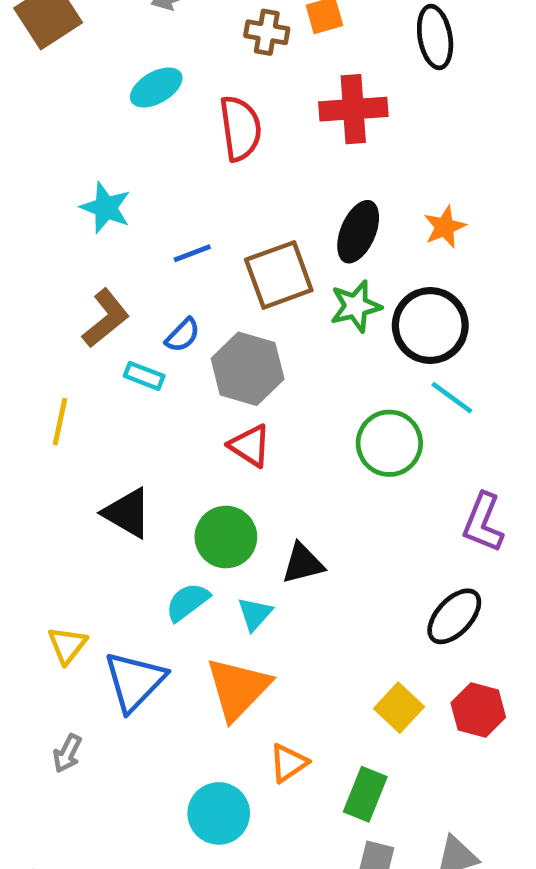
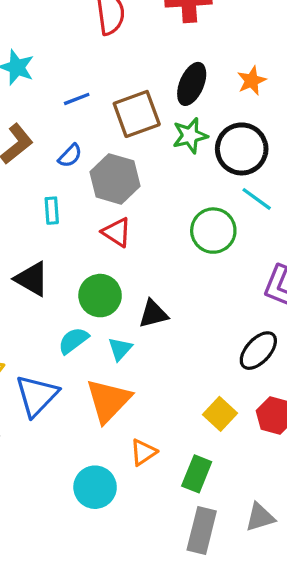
cyan rectangle: (144, 376) -> (52, 211), moved, turned 65

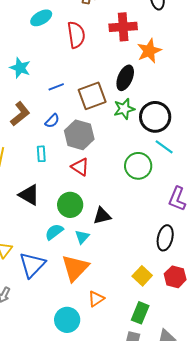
orange star: (252, 81) -> (149, 51), moved, size x1.4
black ellipse: (258, 351) -> (165, 238), turned -30
green rectangle: (197, 474) -> (140, 313), moved

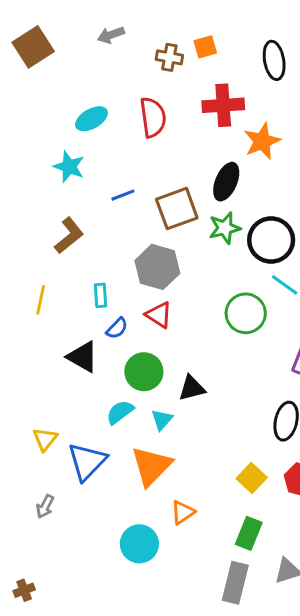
cyan ellipse: (41, 18) -> (92, 119), moved
blue semicircle: (52, 121) -> (117, 328), moved

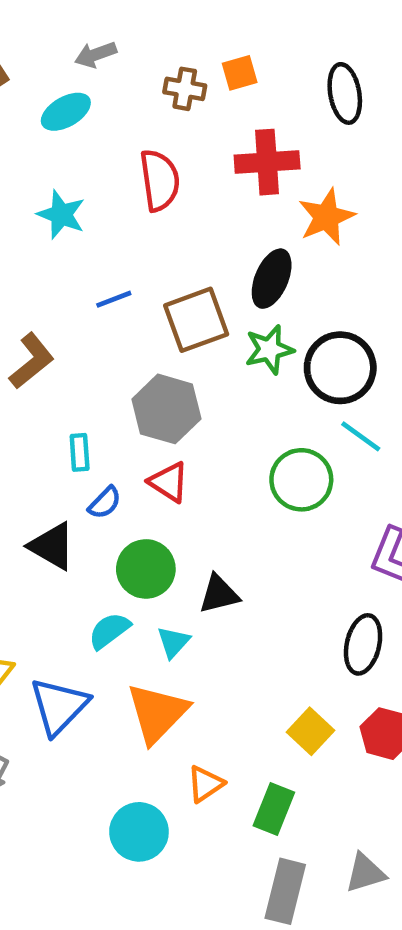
cyan ellipse: (92, 119) -> (66, 112), moved
cyan star: (69, 167) -> (61, 215), moved
green rectangle: (249, 533) -> (274, 809), moved

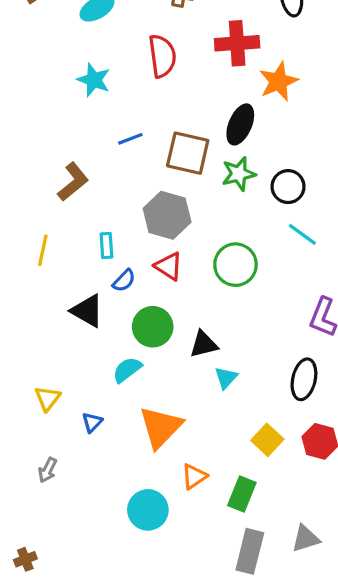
brown square: (196, 320) -> (188, 153), turned 33
black circle: (340, 368) -> (288, 187), size x0.7
green circle: (301, 480) -> (235, 265), moved
cyan triangle: (173, 642) -> (226, 378), moved
blue triangle: (59, 706) -> (92, 422), size x0.5

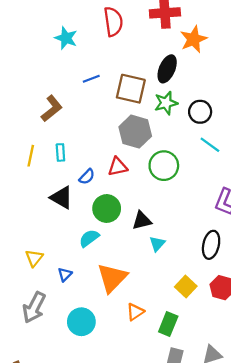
gray hexagon: (167, 215) -> (135, 132), moved
cyan rectangle: (106, 246) -> (60, 152), moved
red triangle: (169, 266) -> (118, 167), turned -45
gray arrow: (48, 470) -> (34, 307), size x1.8
cyan circle: (148, 510) -> (81, 322), moved

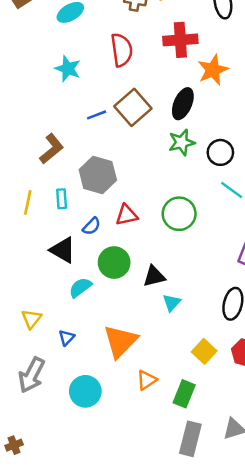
brown square: (131, 89) -> (133, 107), moved, turned 36
gray hexagon: (135, 132) -> (98, 175), moved
cyan semicircle: (89, 238) -> (80, 288), moved

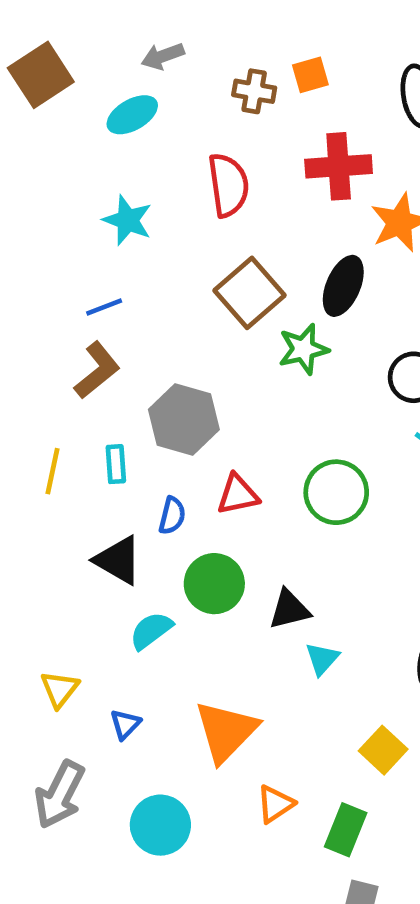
blue line: (97, 115) -> (104, 307), moved
green star: (182, 142) -> (303, 349), moved
blue semicircle: (92, 226) -> (172, 516), turned -30

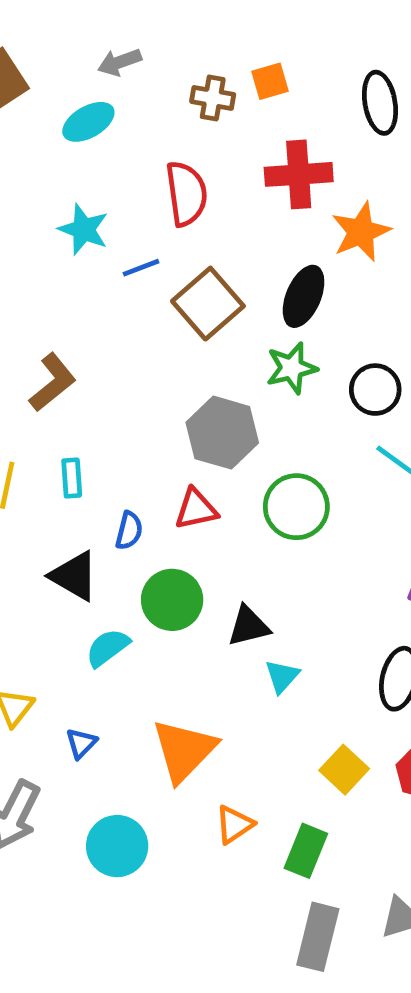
blue line: (104, 307) -> (141, 268), moved
green star: (303, 349) -> (292, 368), moved
gray hexagon: (184, 420) -> (222, 433), moved

